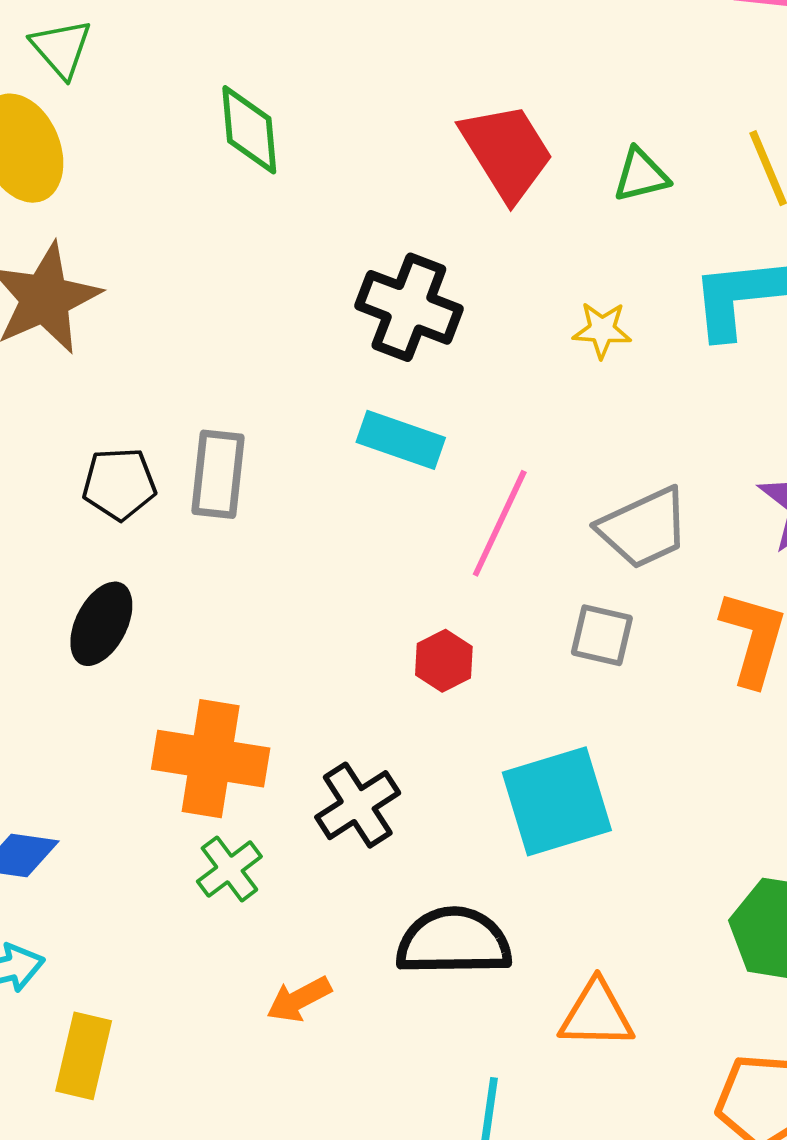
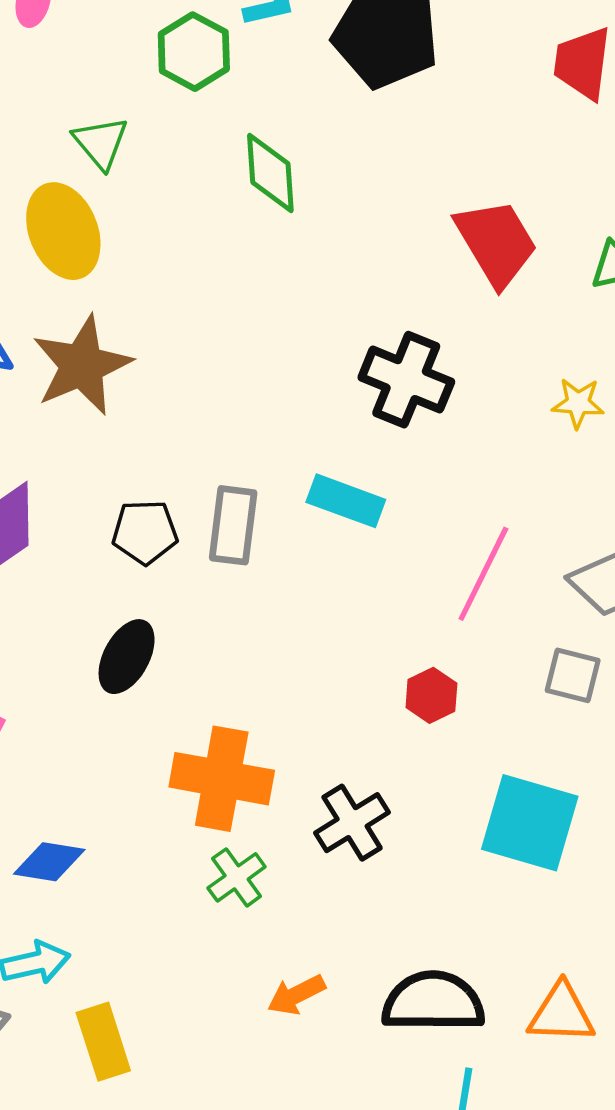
green diamond: (249, 130) -> (270, 173), moved
cyan rectangle: (401, 440) -> (346, 501), moved
cyan square: (557, 801) -> (530, 823), turned 32
black semicircle: (454, 942) -> (433, 1002), moved
yellow rectangle: (84, 1056) -> (103, 1042), turned -32

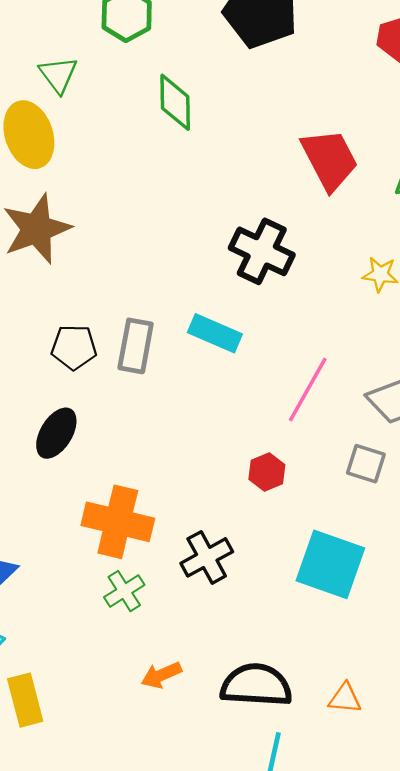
orange triangle: (561, 1013) -> (345, 698), size x0.7

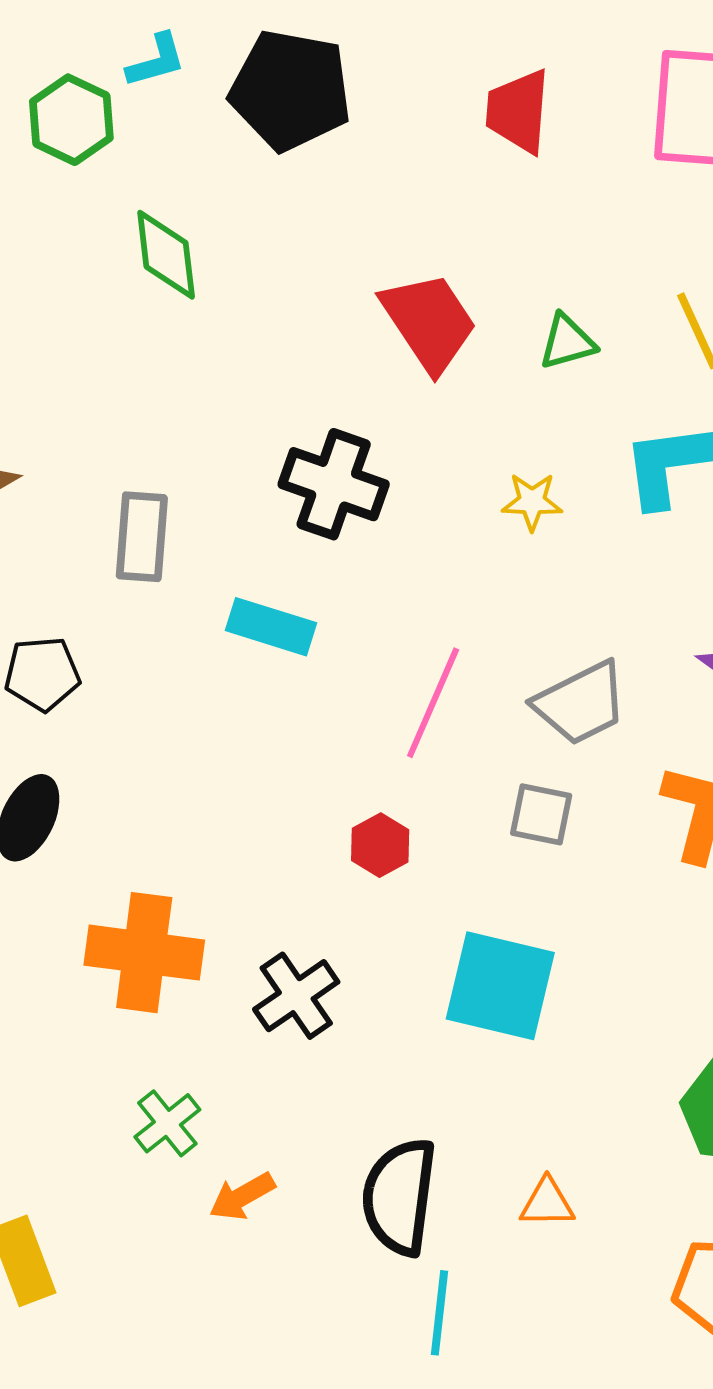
gray rectangle: (136, 346) -> (142, 537), moved
green cross: (124, 591) -> (167, 1123), moved
black semicircle: (256, 685) -> (399, 1197), turned -80

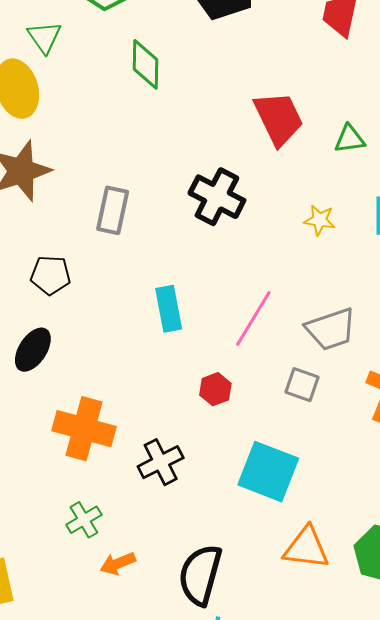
cyan rectangle: (271, 627) -> (169, 309), moved, turned 54
orange triangle: (547, 1203) -> (306, 548), moved, size x1.6

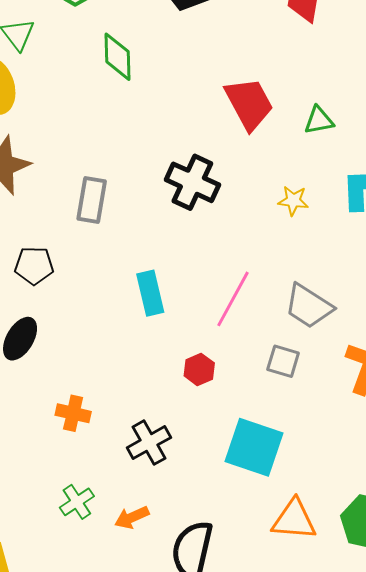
gray trapezoid: (331, 329) -> (309, 306), turned 54
orange cross: (84, 429) -> (73, 413), size x0.6
orange arrow: (118, 563) -> (132, 517), moved

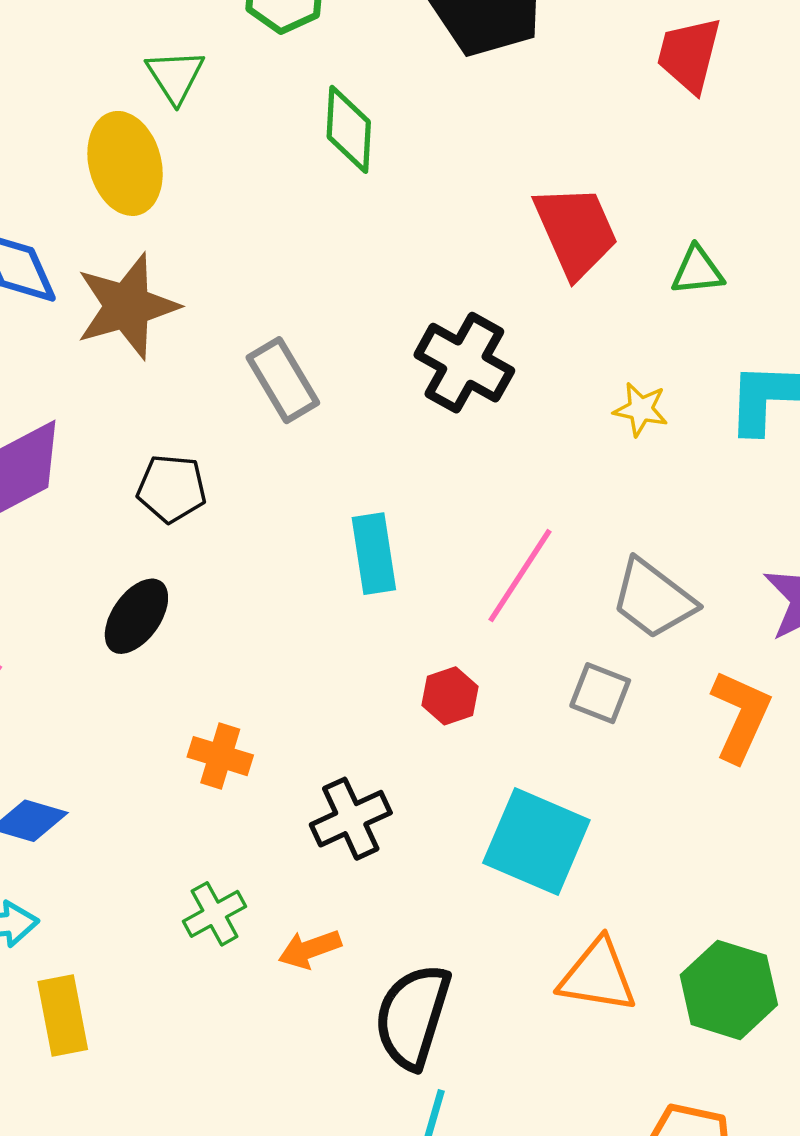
gray rectangle: (92, 200) -> (283, 380), turned -45

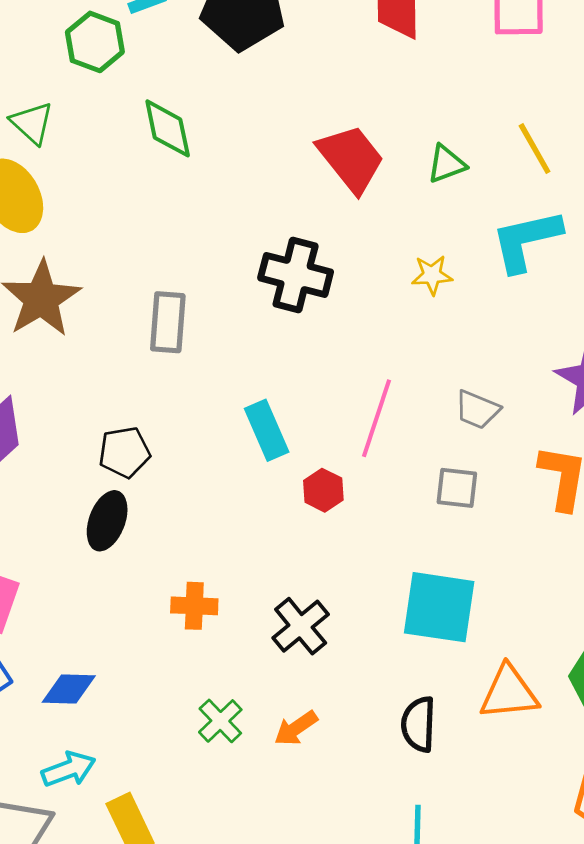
gray rectangle: (283, 380) -> (168, 322), turned 50
black pentagon: (172, 488) -> (124, 452), moved
gray trapezoid: (653, 599) -> (477, 410), size x0.7
red hexagon: (450, 696) -> (323, 490), moved
black semicircle: (413, 1016) -> (419, 724), moved, size x0.7

